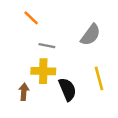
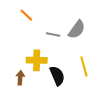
gray line: (47, 46) -> (53, 35), moved

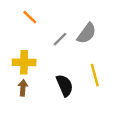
gray line: (53, 35) -> (60, 39), turned -56
yellow cross: (37, 60) -> (24, 62), moved

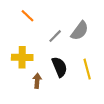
black semicircle: (65, 85) -> (59, 67), moved
brown arrow: (23, 88) -> (37, 81), moved

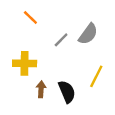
black semicircle: (59, 67) -> (67, 92), moved
yellow line: (87, 69) -> (96, 76), turned 42

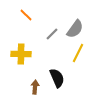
yellow line: (96, 76) -> (78, 53), moved
brown arrow: (41, 89) -> (35, 87), moved

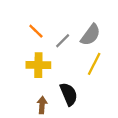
orange line: (26, 15) -> (36, 31), moved
yellow cross: (21, 54) -> (38, 65), moved

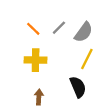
gray line: (63, 41) -> (59, 28), moved
black semicircle: (69, 94) -> (78, 87), moved

